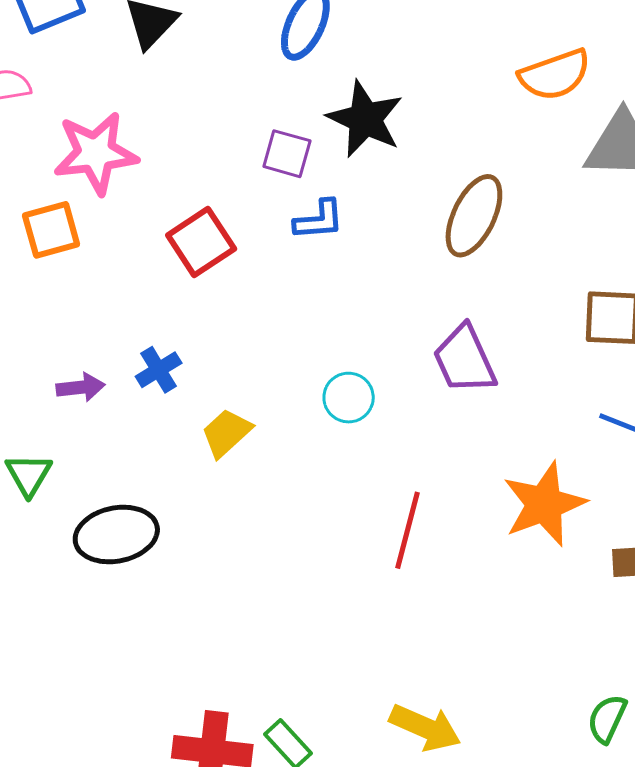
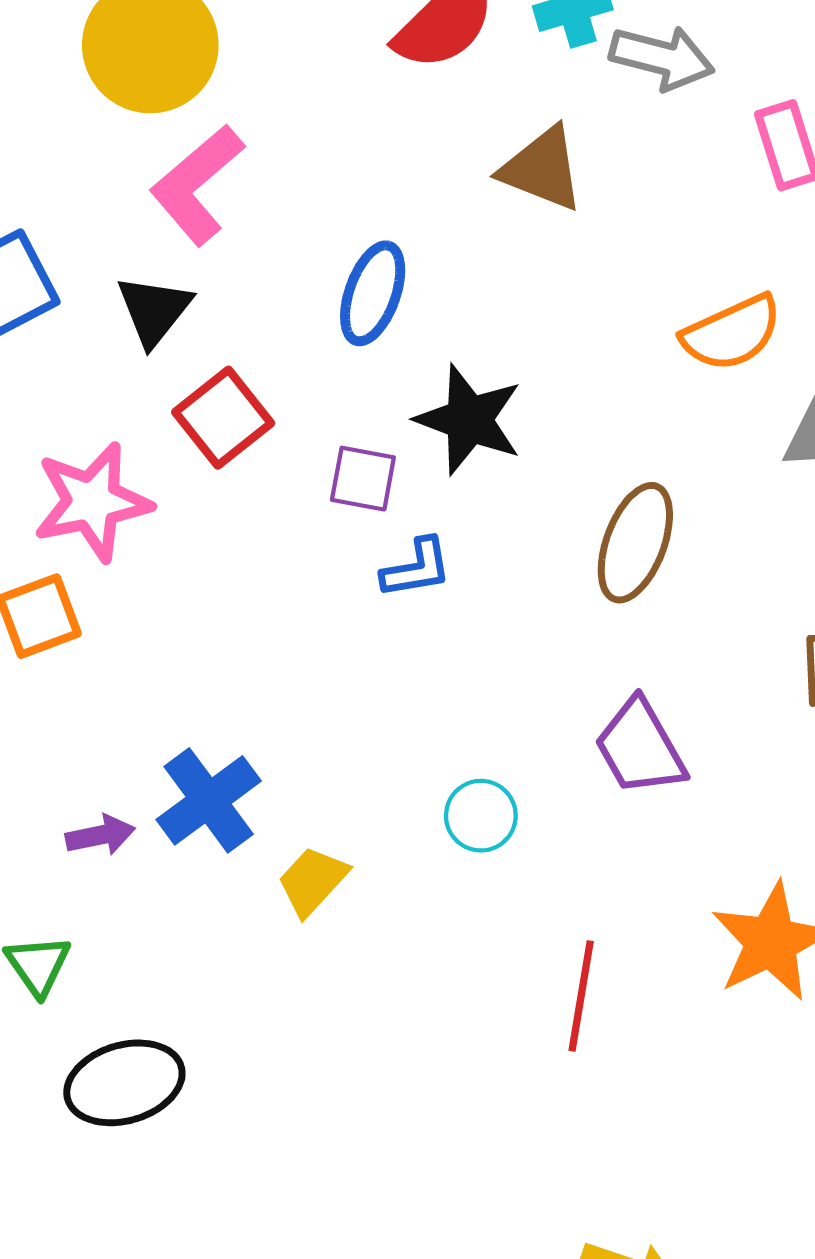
red square: (201, 242) -> (223, 418), moved
blue cross: (159, 370) -> (209, 800), size x1.6
black ellipse: (116, 535) -> (124, 1083), moved

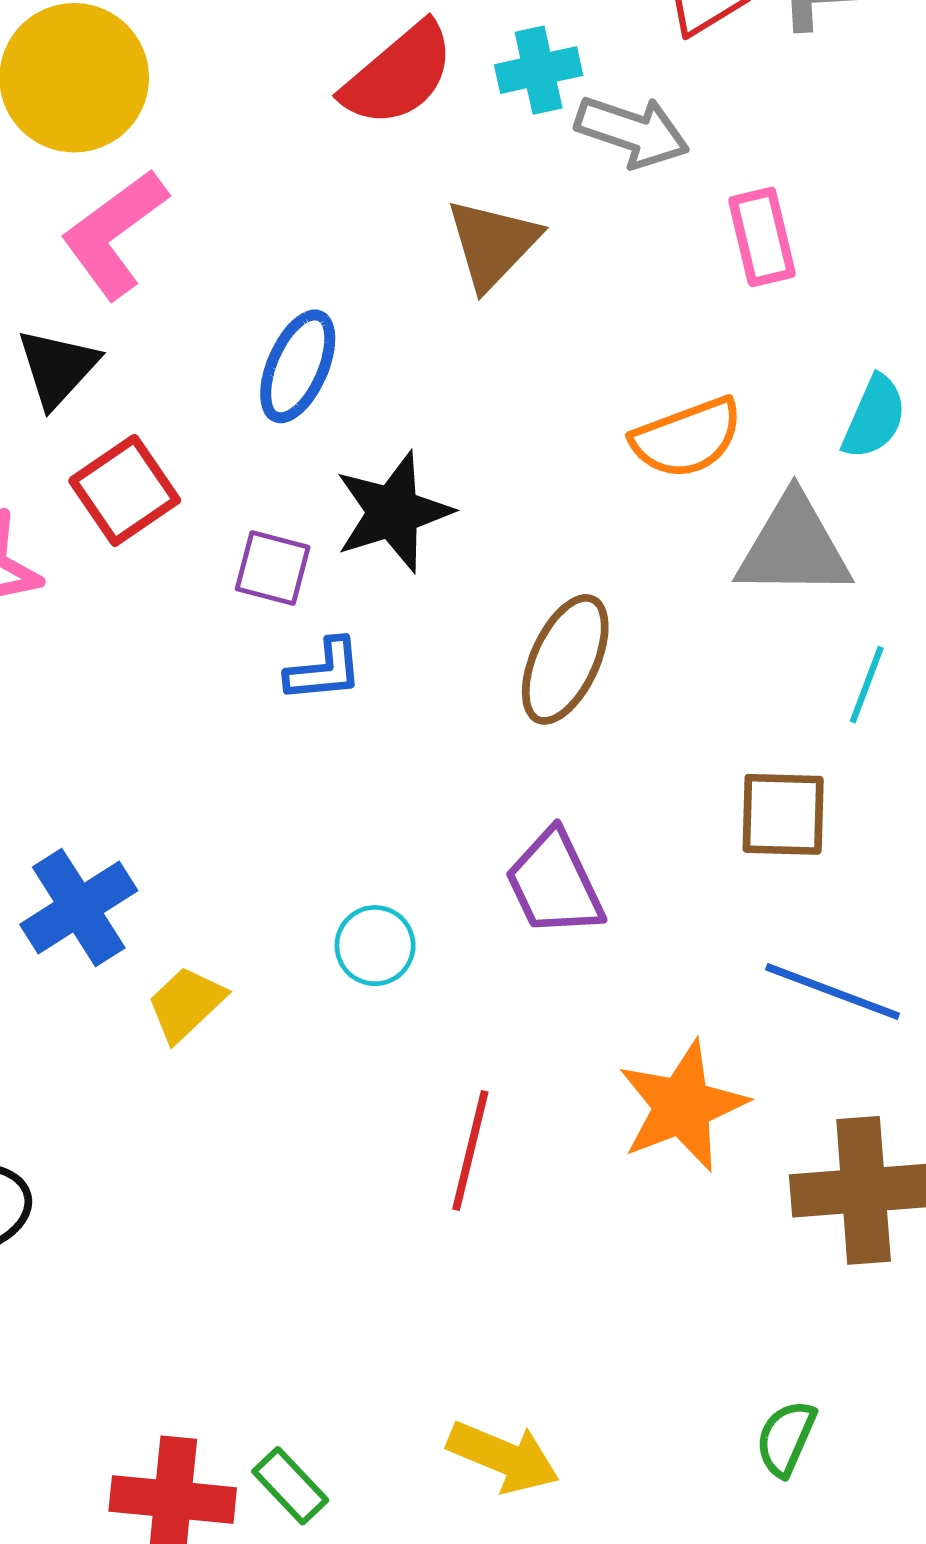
brown triangle: (542, 169) -> (493, 244), turned 48
black star: (469, 420) -> (393, 512), turned 30

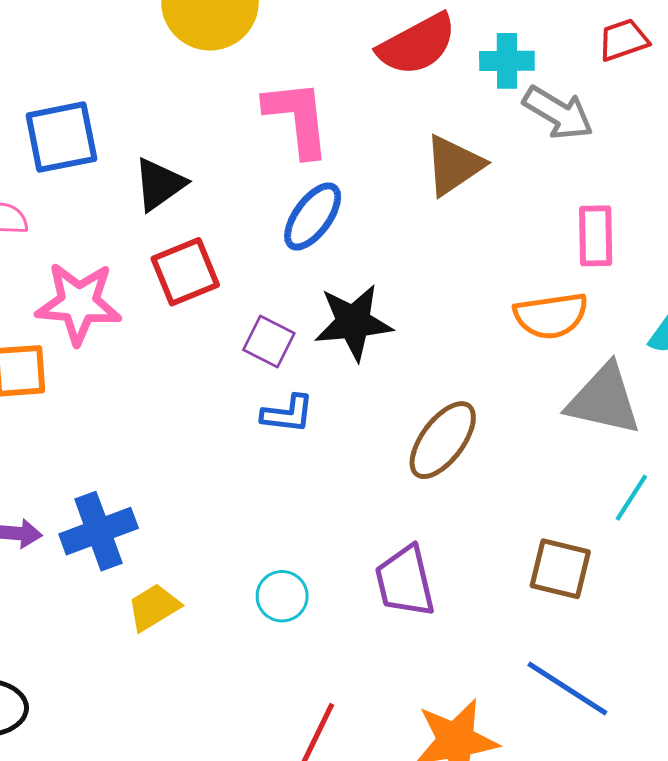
pink L-shape: (114, 234) -> (297, 118), moved, turned 108
pink rectangle: (762, 237) -> (596, 236), moved

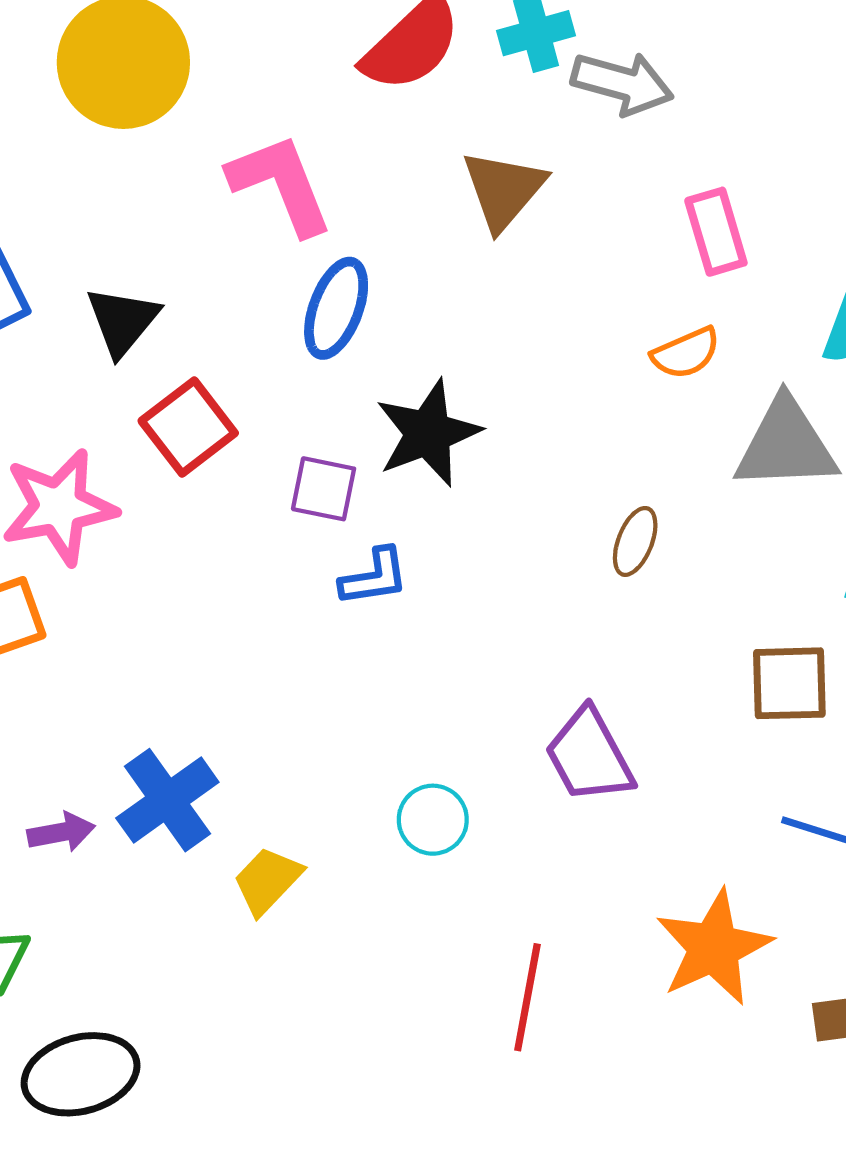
orange semicircle: (551, 316) -> (686, 353), size x0.7
brown ellipse: (443, 440) -> (635, 541), moved, size x0.6

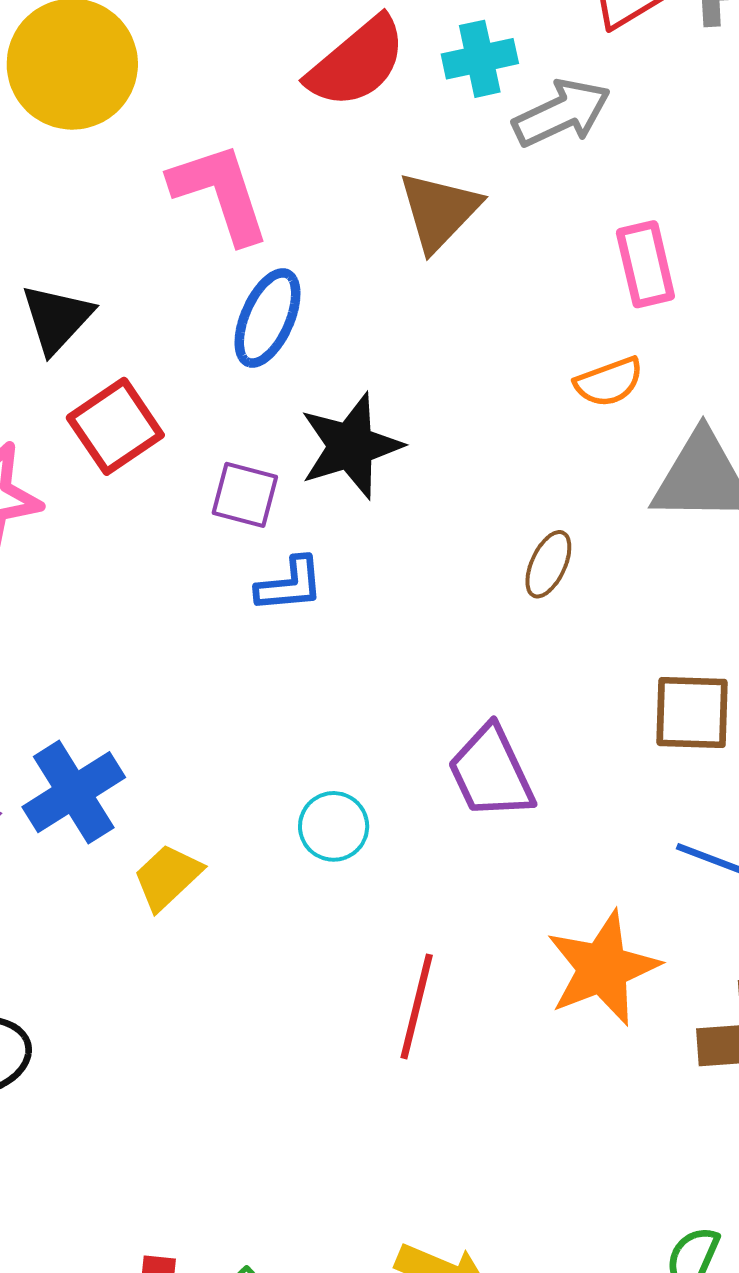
gray arrow: (622, 83) -> (562, 113), turned -44

